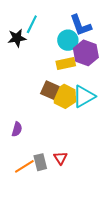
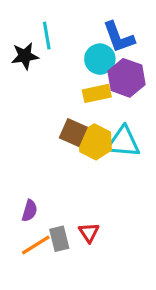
cyan line: (32, 24) -> (47, 36), turned -36
cyan triangle: (84, 96) -> (123, 142), turned 35
purple semicircle: (17, 129) -> (30, 211), moved

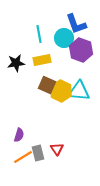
cyan line: (47, 36) -> (39, 34), moved
black star: (25, 56) -> (16, 63), moved
yellow rectangle: (97, 93) -> (42, 60), moved

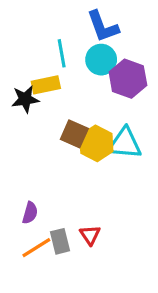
blue L-shape: (76, 24) -> (103, 26), moved
yellow rectangle: (42, 60) -> (46, 85), moved

